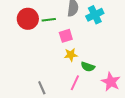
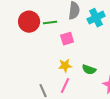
yellow star: (71, 55) -> (65, 66), moved
pink line: (75, 83) -> (65, 86), moved

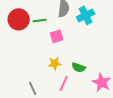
pink line: (65, 86) -> (64, 83), moved

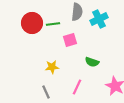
yellow star: (55, 63) -> (52, 67), moved
green semicircle: (79, 67) -> (92, 62), moved

